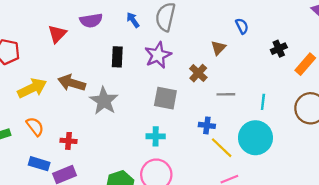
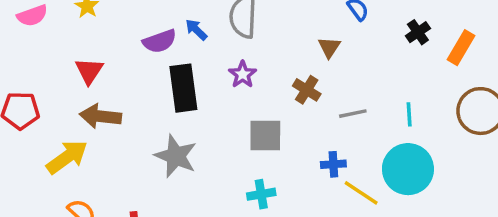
purple semicircle: (91, 20) -> (160, 41), moved
purple star: (158, 55) -> (243, 74), size x0.7
black rectangle: (117, 57) -> (183, 88), size x1.5
brown arrow: (72, 83) -> (100, 116), moved

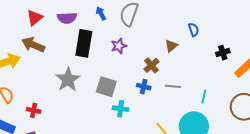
purple semicircle: (160, 41) -> (67, 18), moved
gray square: (265, 136) -> (106, 87), moved
blue cross: (333, 164) -> (144, 87), moved
cyan cross: (261, 194) -> (121, 109), moved

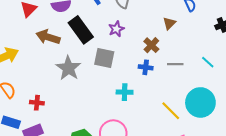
black rectangle: (84, 43) -> (81, 30), turned -40
brown arrow: (33, 45) -> (48, 37), moved
gray square: (106, 87) -> (104, 58), moved
cyan line: (204, 96) -> (208, 62), moved, turned -56

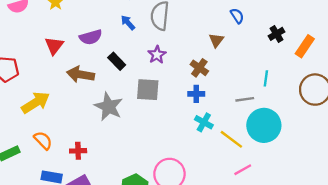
black rectangle: (81, 30) -> (117, 61), size x0.6
cyan line: (208, 62) -> (266, 78), turned 64
gray line: (175, 64) -> (245, 99), moved
cyan cross: (125, 92) -> (204, 122), moved, turned 35

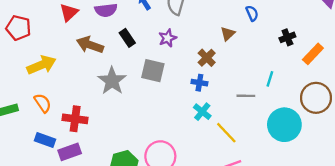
cyan circle: (264, 125) -> (284, 125), moved
red cross: (78, 151) -> (75, 119), size x1.5

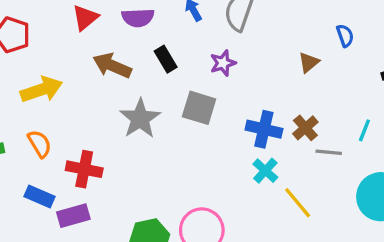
brown cross: (207, 58) -> (305, 128), moved
blue cross: (199, 83) -> (264, 129), size x1.5

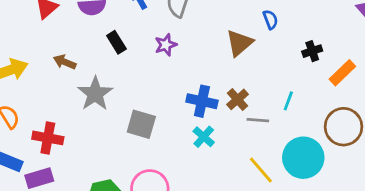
brown triangle: (309, 62) -> (239, 43), size x1.5
brown arrow: (112, 66) -> (65, 62), moved, size x0.7
gray square: (199, 108) -> (141, 124), moved
yellow line: (298, 203) -> (261, 170), moved

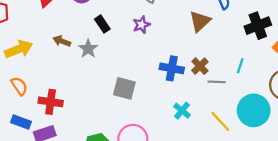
black cross: (312, 51) -> (258, 26), size x1.6
gray star: (95, 94) -> (88, 49), moved, size x0.7
cyan cross: (204, 137) -> (182, 111), moved

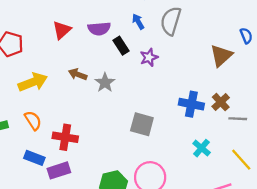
black rectangle: (102, 24) -> (121, 46), moved
purple star: (141, 25) -> (149, 57), moved

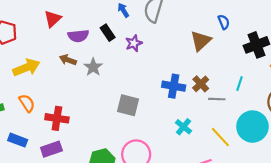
purple semicircle: (99, 29) -> (78, 36), moved
blue rectangle: (34, 158) -> (18, 140), moved

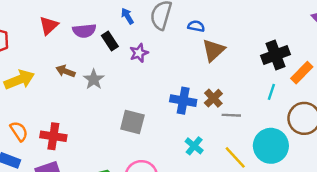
blue semicircle: (224, 22) -> (196, 26), moved, turned -56
purple semicircle: (78, 36) -> (84, 31), moved
cyan line: (240, 84) -> (271, 92), moved
orange semicircle: (27, 103) -> (19, 131), moved

